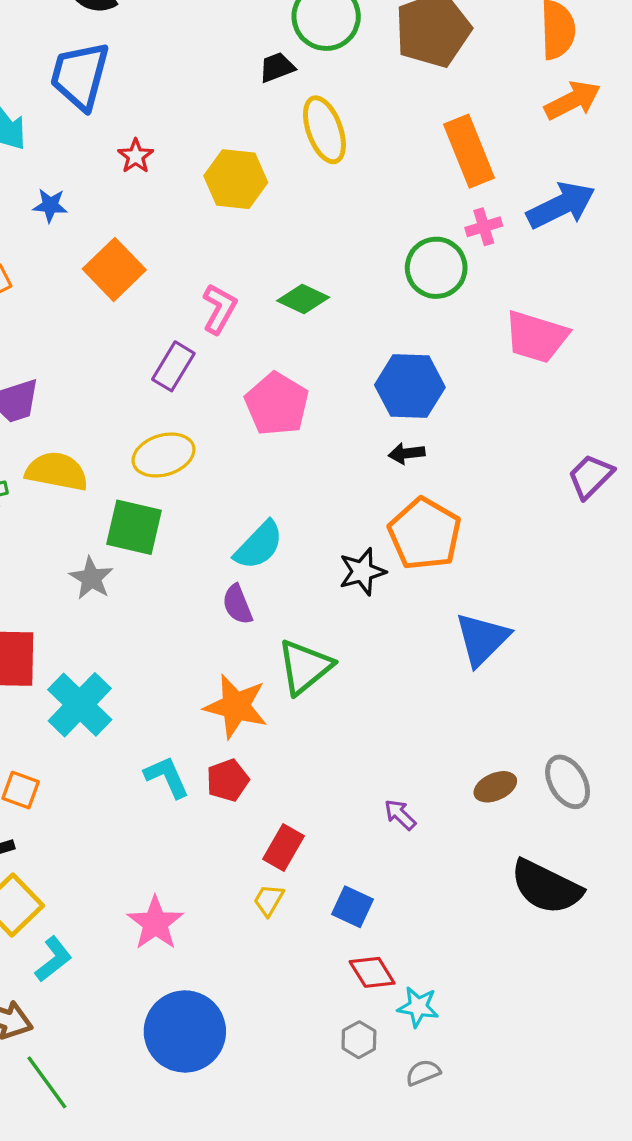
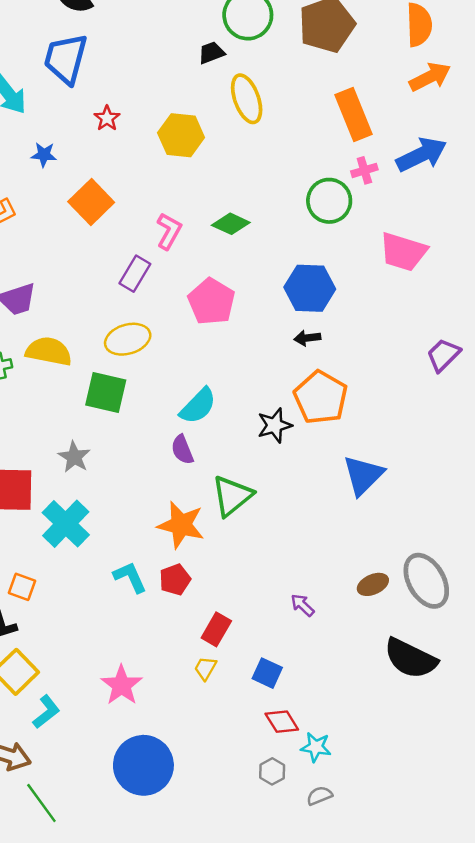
gray star: (91, 578) -> (74, 457), moved
gray ellipse: (568, 782) -> (426, 581), size x1.4

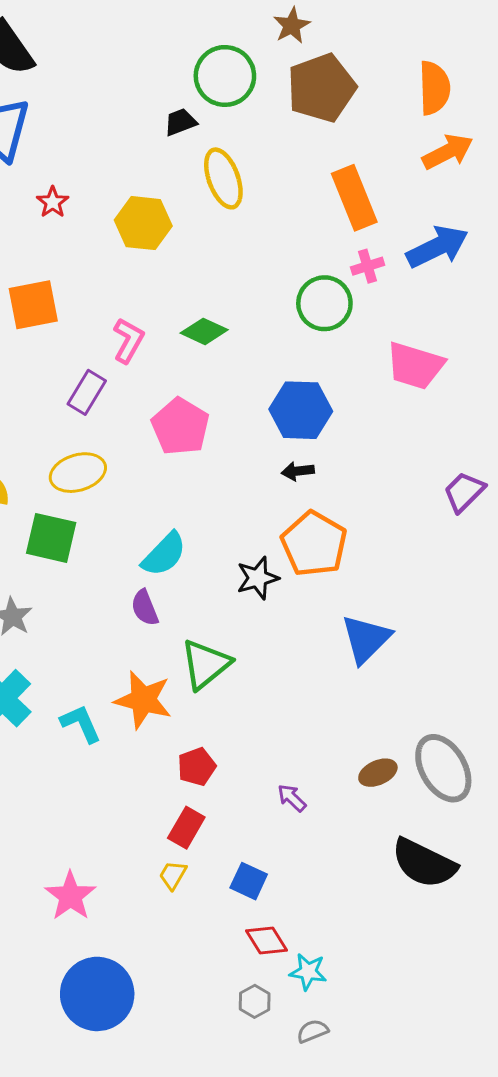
orange square: (91, 202) -> (33, 305), turned 33
cyan L-shape: (130, 577) -> (81, 724), moved
red pentagon: (175, 580) -> (197, 767), moved

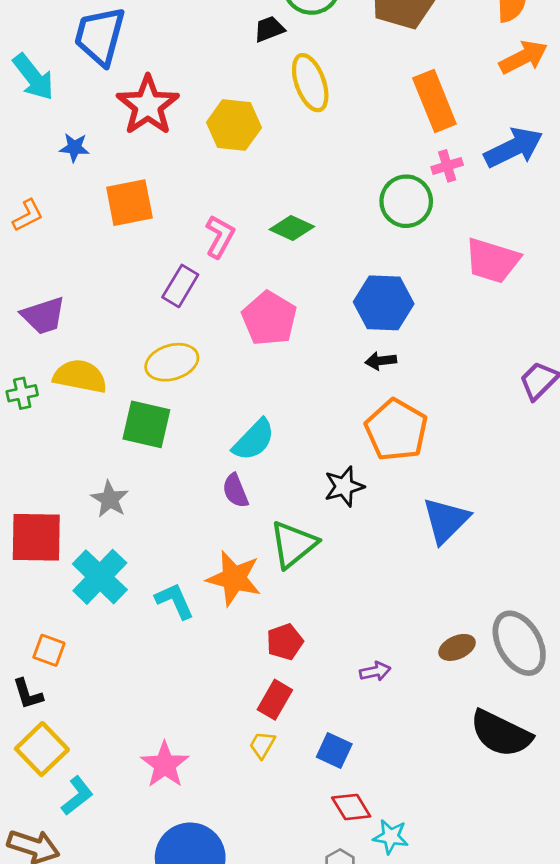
red star: (53, 202) -> (148, 105), size x2.0
black star: (258, 578) -> (344, 486), moved
purple arrow: (292, 798) -> (375, 671), turned 124

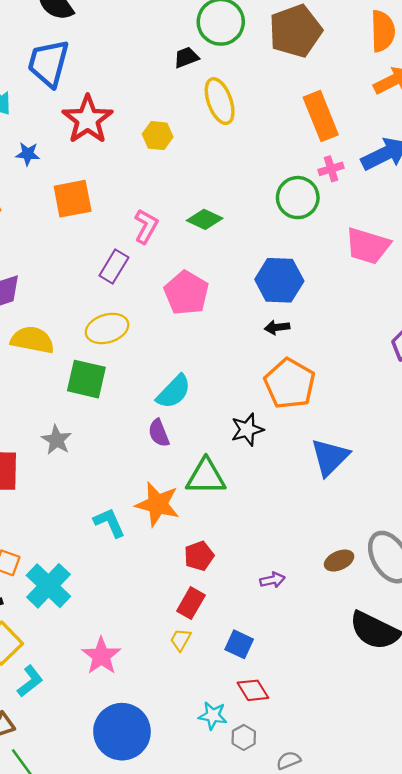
yellow hexagon: (234, 125) -> (158, 136), size x0.7
green triangle: (293, 544) -> (206, 477), turned 39
cyan cross: (100, 577) -> (48, 586), moved
cyan star: (391, 837) -> (213, 716), moved

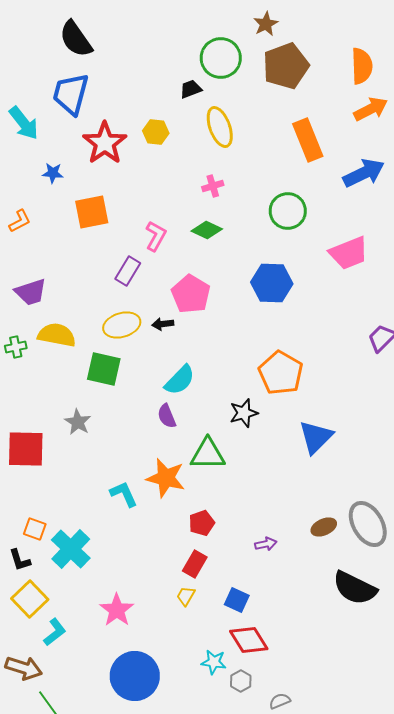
yellow hexagon: (158, 136) -> (156, 132), moved
pink cross: (331, 169) -> (213, 186), moved
pink trapezoid: (368, 246) -> (349, 253), turned -39
black arrow: (277, 327) -> (163, 324), moved
red diamond: (253, 690) -> (249, 640), size x1.4

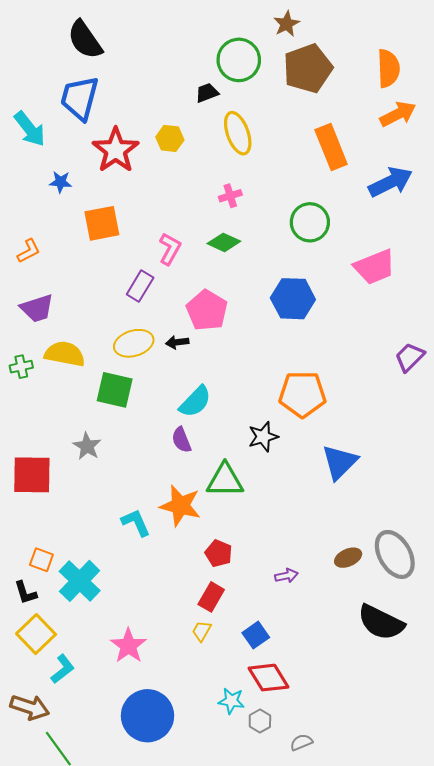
orange L-shape: (20, 221) -> (29, 251), moved
orange pentagon: (281, 373) -> (302, 394), turned -30
red pentagon: (202, 523) -> (219, 553), turned -30
blue square: (237, 600) -> (256, 635), turned 30

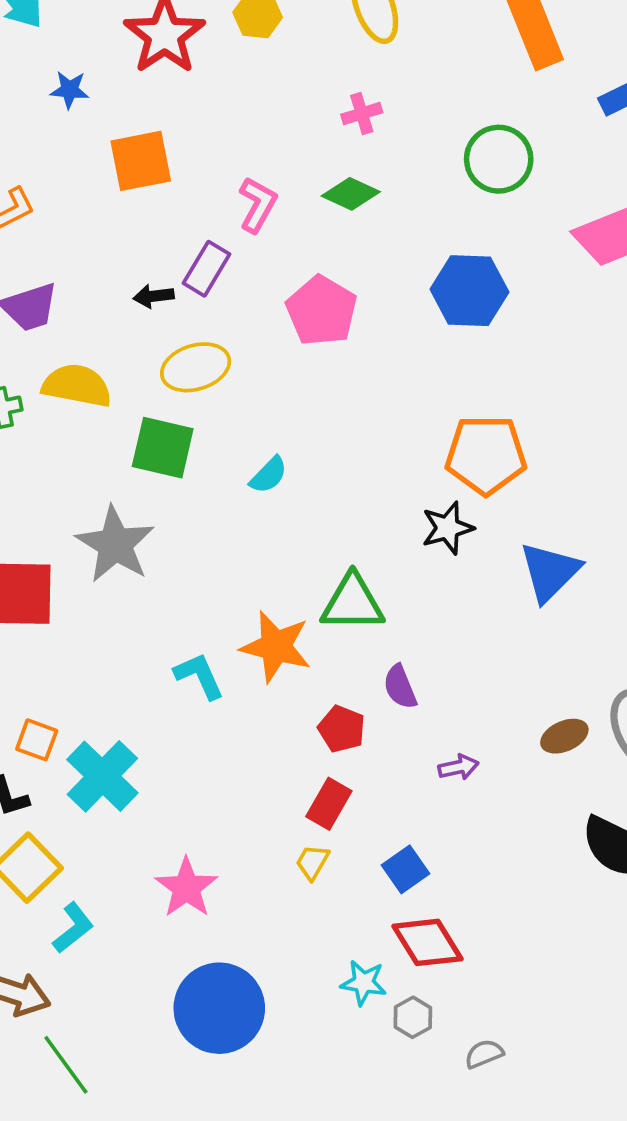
black arrow: (177, 342) -> (154, 296), moved
cyan semicircle: (195, 402) -> (269, 475), moved, size x0.7
black star: (263, 437) -> (448, 528), moved
purple semicircle: (181, 440) -> (400, 687), moved
gray star: (87, 446) -> (115, 544), size x1.6

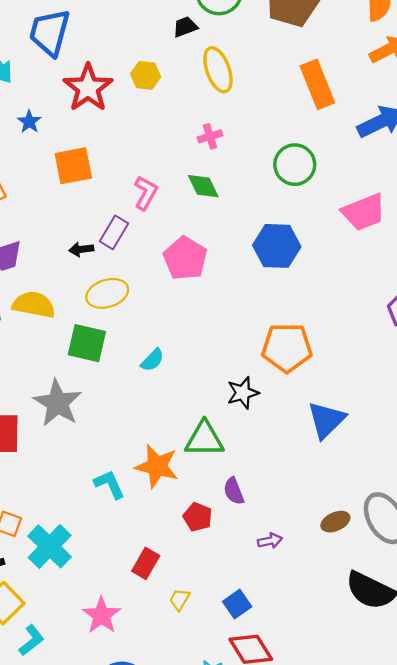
blue star: (70, 90) -> (29, 122), turned 30
green diamond: (351, 194) -> (203, 186), turned 40
black star: (448, 528) -> (243, 393), moved
red rectangle: (329, 804) -> (146, 563), moved

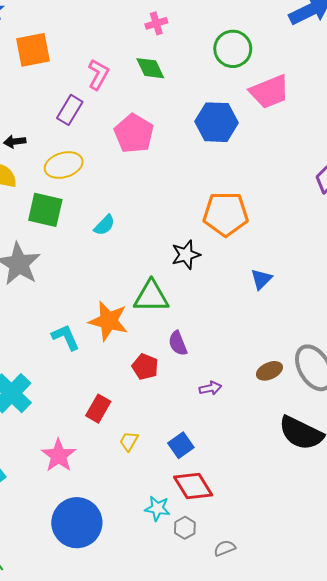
pink trapezoid: (364, 212) -> (269, 92), moved
black arrow: (81, 249) -> (15, 142), moved
blue triangle: (326, 420) -> (261, 279), size x0.6

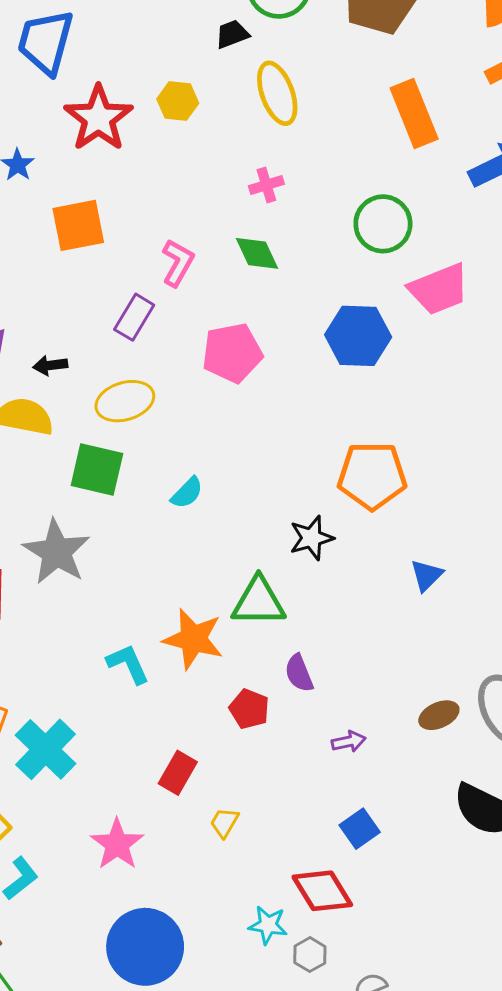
pink pentagon: (134, 133) -> (232, 353), turned 30
blue square: (181, 445) -> (360, 829), moved

